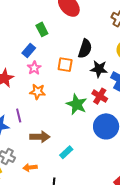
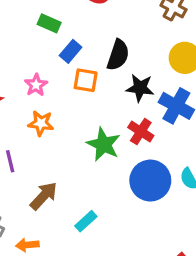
green rectangle: (42, 29) -> (49, 23), turned -40
blue rectangle: (29, 50) -> (71, 51), moved
brown arrow: (40, 137) -> (44, 196), turned -48

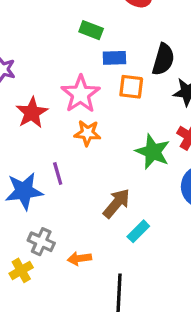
blue rectangle: (71, 51) -> (114, 58), turned 50
pink star: (36, 85) -> (81, 94), size x1.6
brown arrow: (44, 196) -> (117, 203), moved

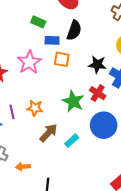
black semicircle: (163, 59) -> (74, 30), moved
orange star: (87, 133) -> (35, 108), moved
cyan rectangle: (138, 231) -> (72, 141), moved

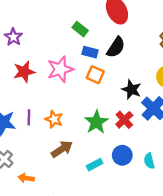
blue circle: (104, 125) -> (122, 155), size x0.7
cyan rectangle: (72, 141) -> (95, 165), moved

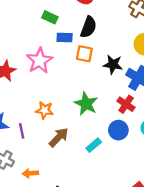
orange square: (95, 75) -> (84, 54), moved
purple line: (29, 117) -> (22, 131), moved
red cross: (124, 120) -> (126, 104), moved

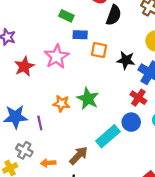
black semicircle: (89, 27) -> (114, 15), moved
green star: (86, 104) -> (88, 99), moved
brown arrow: (59, 137) -> (79, 155), moved
cyan rectangle: (94, 145) -> (108, 136), size x1.6

